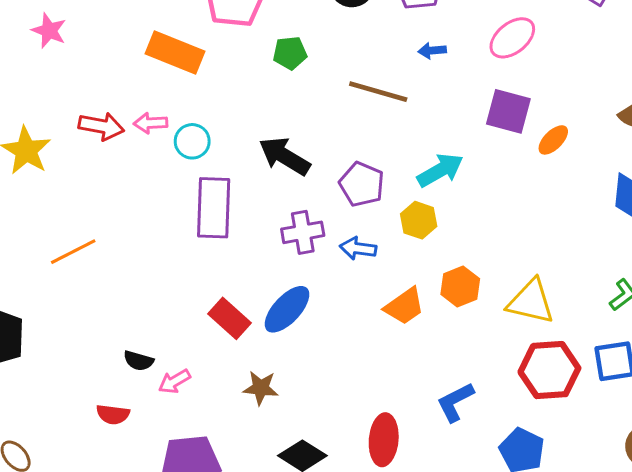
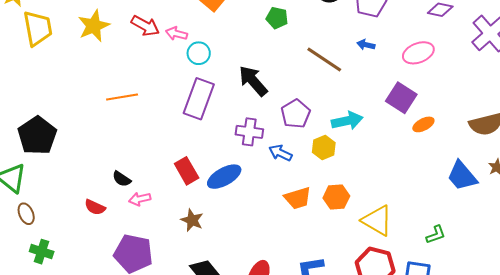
orange line: (73, 252) -> (122, 97), moved

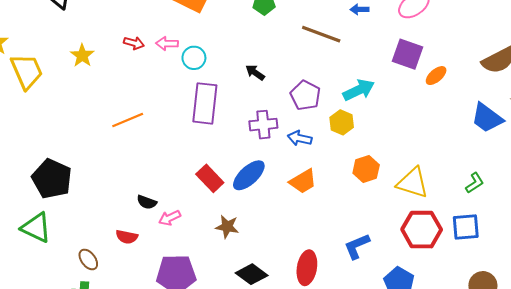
yellow star: (94, 26) -> (82, 55), size x0.7
red arrow: (145, 26) -> (134, 43), size x0.7
black arrow: (253, 81) -> (255, 73), size x0.6
orange trapezoid: (298, 198) -> (303, 181), moved
brown ellipse: (26, 214) -> (88, 259), moved

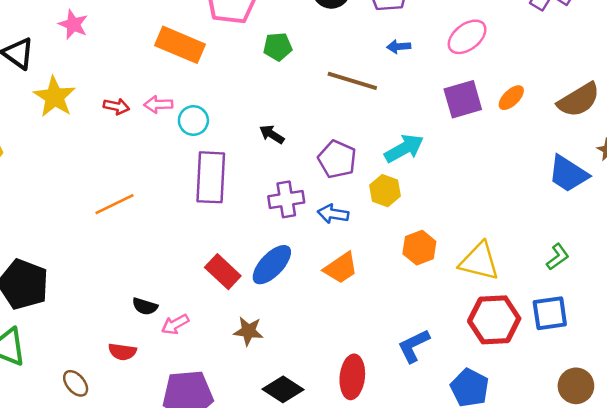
purple square: (407, 54) -> (463, 99), turned -32
yellow star: (82, 55) -> (55, 97), moved, size x1.4
orange ellipse: (436, 76) -> (511, 98), moved

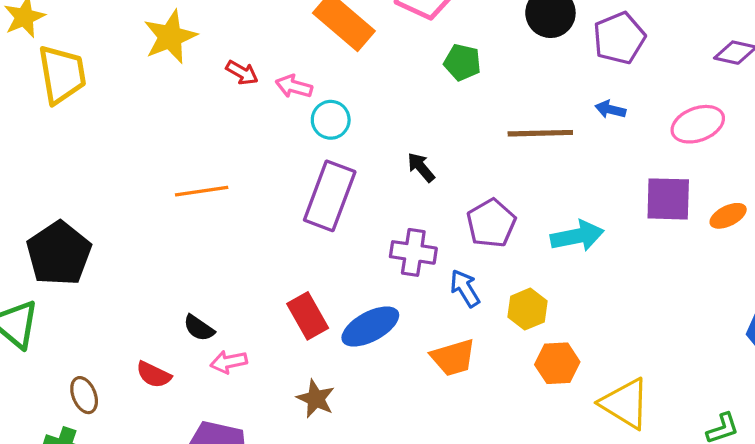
brown line: (352, 81) -> (540, 133), turned -36
yellow hexagon: (385, 191) -> (528, 309), moved
blue arrow: (333, 214) -> (465, 288), turned 32

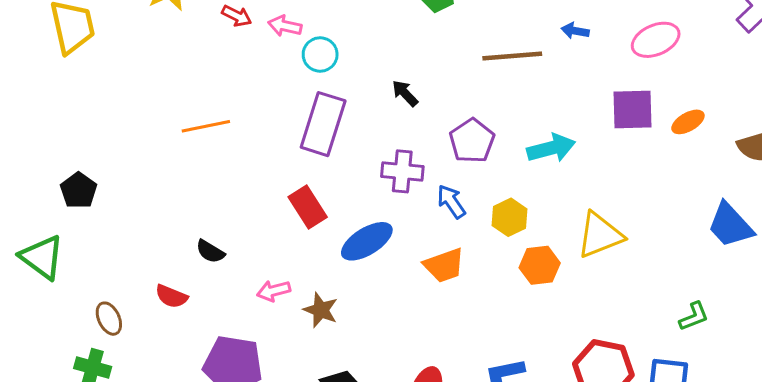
black pentagon: (59, 253) -> (79, 191), size x0.6
red rectangle: (308, 316) -> (308, 207), moved
pink arrow: (229, 362) -> (274, 291), moved
yellow triangle: (625, 404) -> (600, 235), moved, turned -50

